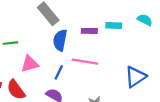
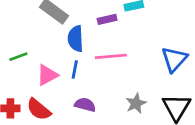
blue line: (59, 72) -> (75, 70), moved

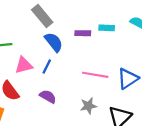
blue semicircle: (76, 39) -> (54, 42), turned 130
pink line: (111, 56) -> (95, 75), moved

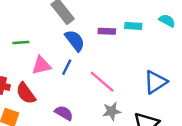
pink line: (95, 75) -> (102, 82), moved, turned 30
purple semicircle: (48, 96) -> (64, 113), moved

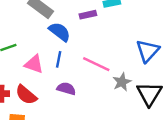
pink triangle: (41, 65) -> (34, 64), turned 48
gray star: (112, 111) -> (122, 82), moved
purple semicircle: (64, 113) -> (66, 89), moved

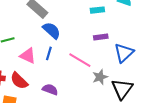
purple rectangle: (88, 15) -> (101, 37), moved
purple semicircle: (66, 89) -> (50, 89), moved

